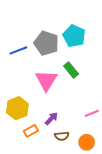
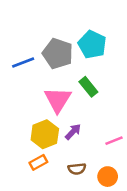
yellow hexagon: (17, 108) -> (45, 134), moved
purple arrow: (51, 119) -> (73, 132), moved

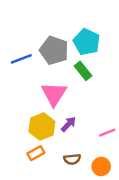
green rectangle: (88, 87) -> (83, 71), moved

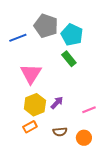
gray pentagon: (54, 50) -> (46, 26), moved
blue line: (21, 59) -> (18, 38), moved
pink triangle: (54, 94) -> (31, 74), moved

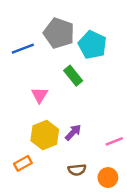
green rectangle: (69, 59) -> (73, 76), moved
pink triangle: (31, 74) -> (40, 95), size x0.6
orange rectangle: (30, 127) -> (23, 163), moved

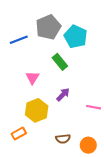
gray pentagon: (59, 33) -> (48, 27), turned 30
purple arrow: (73, 132) -> (63, 95), moved
pink line: (114, 141) -> (94, 107), moved, turned 32

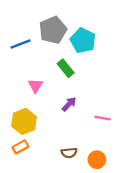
yellow hexagon: (37, 110) -> (24, 121), moved

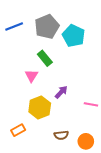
blue line: (20, 44) -> (14, 27), moved
green rectangle: (66, 68) -> (45, 58), moved
yellow hexagon: (24, 121) -> (40, 108), moved

